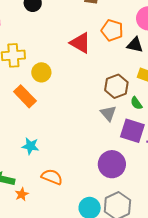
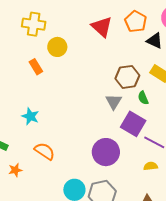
orange rectangle: (25, 96) -> (36, 67), size x0.7
orange star: (22, 194) -> (15, 170), moved

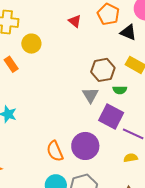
red triangle: (102, 27) -> (75, 21), size x0.6
green semicircle: (143, 98) -> (120, 90), turned -64
orange semicircle: (45, 151) -> (55, 151), moved, turned -145

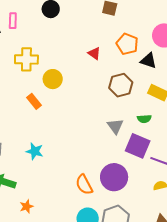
brown hexagon: (103, 70) -> (121, 85), moved

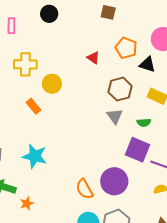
gray triangle: (115, 126) -> (115, 116), moved
cyan star: (35, 151) -> (35, 156), size x1.4
orange star: (26, 206) -> (27, 203), moved

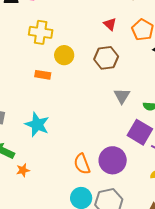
red triangle: (93, 58) -> (110, 24), moved
brown hexagon: (120, 89) -> (106, 58), moved
orange rectangle: (33, 106) -> (43, 75), turned -49

